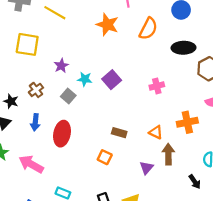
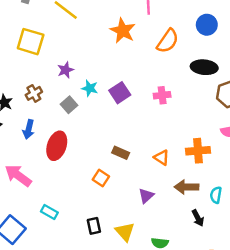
pink cross: (157, 86) -> (162, 95), moved
brown arrow: (168, 154) -> (187, 187), moved, turned -96

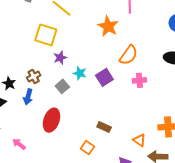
orange semicircle: (168, 41) -> (129, 55), moved
yellow square: (31, 42) -> (46, 35), moved
blue arrow: (29, 129) -> (28, 97), moved
orange triangle: (161, 158) -> (139, 140), moved
pink arrow: (18, 176) -> (19, 144), size x0.6

